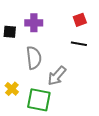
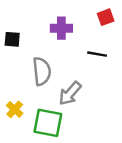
red square: (80, 20) -> (106, 17), moved
purple cross: (34, 23) -> (61, 28), moved

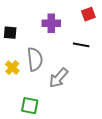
yellow cross: (15, 109) -> (12, 68), moved
green square: (48, 123) -> (30, 106), moved, size x0.7

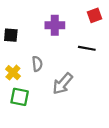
gray semicircle: (35, 59) -> (37, 64), size x0.6
green square: (30, 106) -> (20, 97), moved

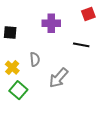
green square: (20, 97) -> (18, 90), turned 30

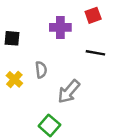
red square: (88, 14) -> (93, 15), moved
green square: (18, 90) -> (49, 125), moved

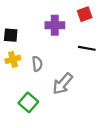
yellow cross: (14, 79) -> (13, 59), moved, turned 32
green square: (49, 125) -> (28, 102), moved

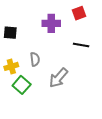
yellow cross: (13, 59) -> (11, 66), moved
green square: (28, 102) -> (22, 85), moved

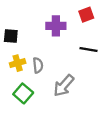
yellow cross: (11, 66) -> (18, 63), moved

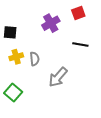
purple cross: (56, 26) -> (51, 23), turned -30
green square: (23, 93) -> (13, 92), moved

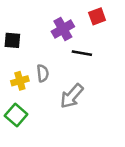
black line: (80, 45) -> (82, 53), moved
yellow cross: (16, 57) -> (20, 81), moved

